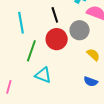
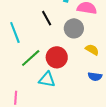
red circle: (57, 39) -> (57, 57), moved
green line: (31, 51) -> (31, 58), turned 40

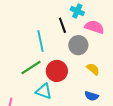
black line: (47, 18) -> (62, 25), moved
cyan line: (15, 32) -> (41, 41), moved

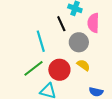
pink semicircle: (94, 27) -> (93, 23), turned -102
yellow semicircle: (93, 69) -> (83, 65), moved

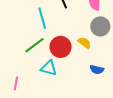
gray circle: (79, 42) -> (100, 26), moved

